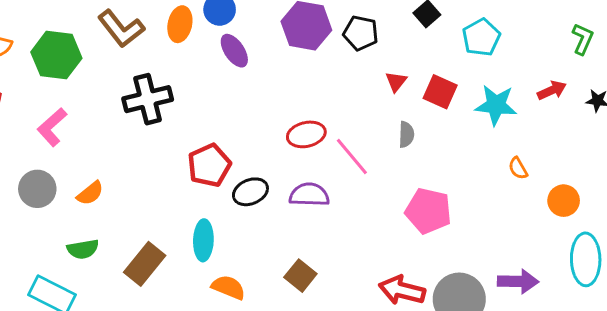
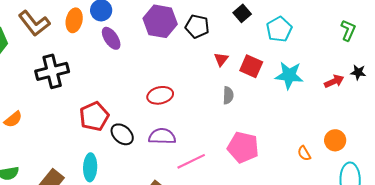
red arrow: (552, 90) -> (334, 81), moved
pink line: (352, 156) -> (191, 161), moved, turned -76
orange semicircle: (518, 168) -> (304, 153), moved
black ellipse: (250, 192) -> (122, 134), turned 65
orange semicircle: (90, 193) -> (13, 119), moved

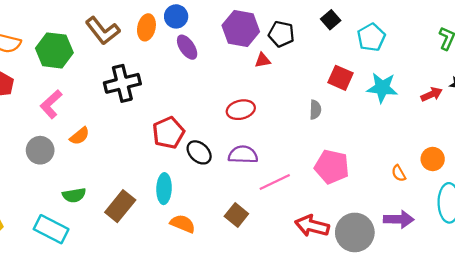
red triangle: (221, 59) -> (263, 60), moved, turned 42

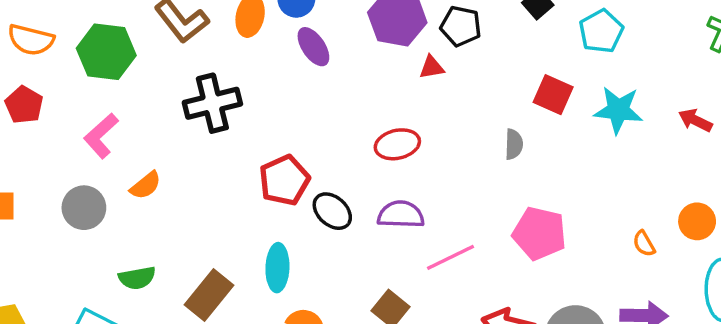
red arrow: (432, 94) -> (695, 120), turned -130

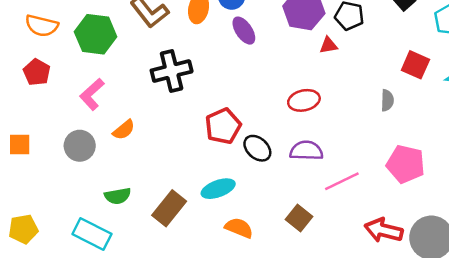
cyan ellipse: (277, 268) -> (218, 189), turned 68

